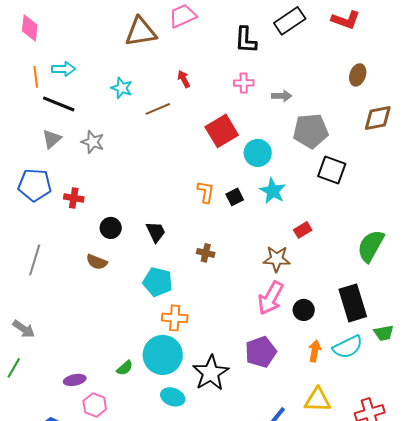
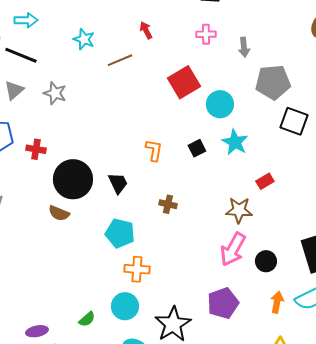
gray arrow: (282, 96) -> (244, 47), turned 84
orange L-shape: (206, 192) -> (154, 150), moved
black circle: (111, 228) -> (73, 179), size x1.8
cyan circle: (163, 355) -> (125, 306), size x0.7

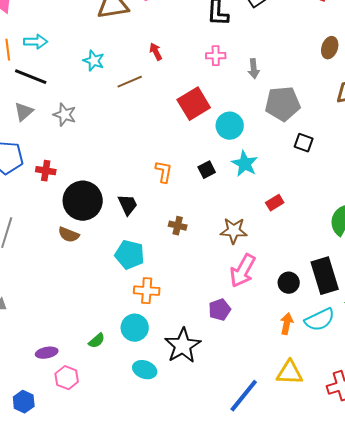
black square: (294, 121) -> (304, 143), size x0.7
brown star: (239, 210) -> (234, 231), moved
black circle: (266, 261) -> (289, 283), moved
purple pentagon: (223, 303) -> (220, 310), moved, size x0.7

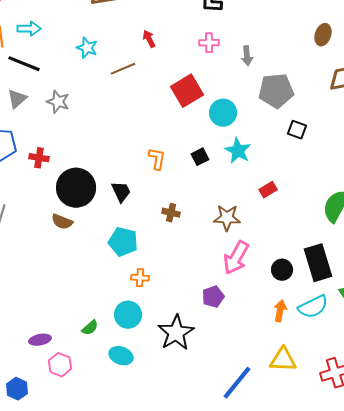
orange cross: (147, 291) -> (140, 278), size x0.7
cyan ellipse: (145, 370) -> (121, 356), moved

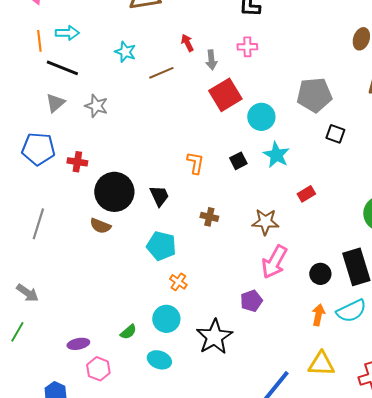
gray arrow: (247, 56) -> (211, 60), moved
orange cross: (140, 278) -> (178, 282), turned 30

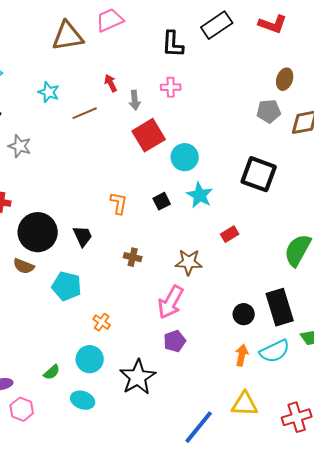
gray pentagon: (314, 95) -> (269, 111), moved, size x0.7
black square: (335, 134) -> (259, 174), size x1.8
cyan pentagon: (161, 246) -> (67, 286), moved
pink arrow: (274, 262) -> (171, 302), moved

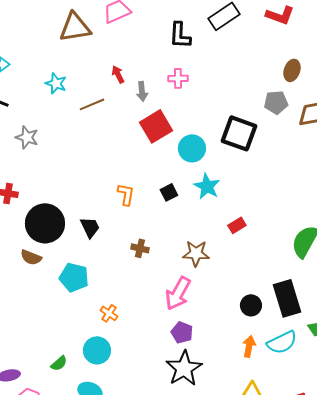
black square: (259, 174) -> (239, 133), moved
purple pentagon: (175, 341) -> (182, 332), turned -30
black star: (138, 377) -> (184, 368), moved

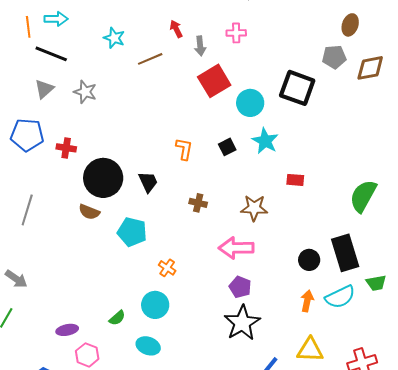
red rectangle: (237, 225) -> (295, 180), turned 36
pink arrow: (178, 293) -> (236, 248), turned 60

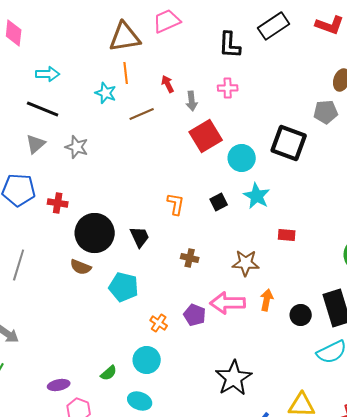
orange line: (28, 27) -> (126, 73), moved
purple pentagon: (240, 287) -> (195, 315), moved
orange arrow: (307, 301) -> (267, 300), moved

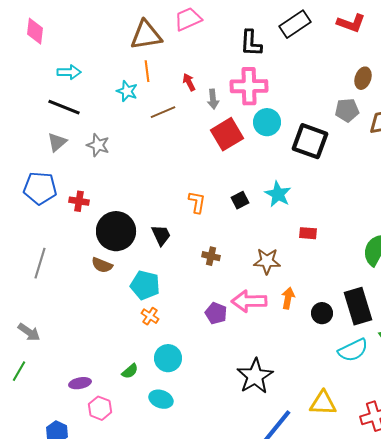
pink cross: (228, 88) -> (249, 86), size x1.8
cyan circle: (242, 158) -> (267, 122), moved
orange cross: (159, 323) -> (150, 316), moved

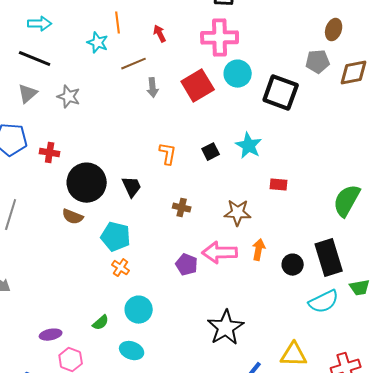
gray arrow: (213, 99) -> (153, 88), moved

